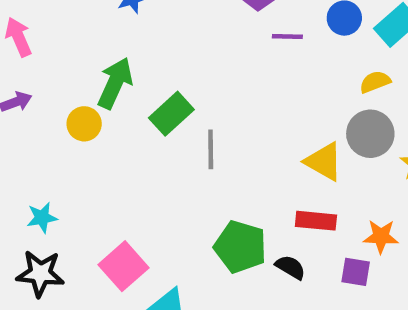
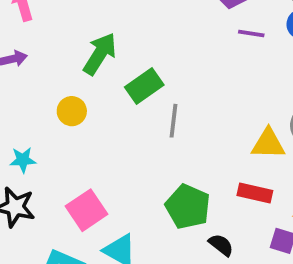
yellow circle: (84, 124) -> (72, 111), moved
yellow triangle: (324, 162) -> (268, 144), turned -36
black semicircle: (290, 267) -> (221, 245), moved

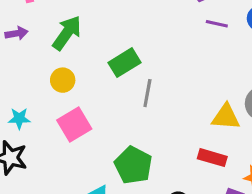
green arrow: (100, 54) -> (67, 33), moved
green pentagon: (188, 207) -> (133, 165), moved
pink square: (87, 210) -> (74, 124), moved

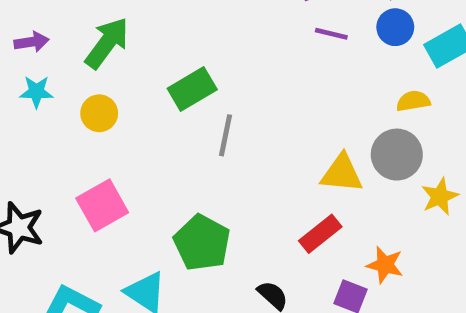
cyan star: (19, 119) -> (36, 92), moved
pink square: (74, 124) -> (102, 205), moved
red rectangle: (212, 158) -> (320, 234), turned -56

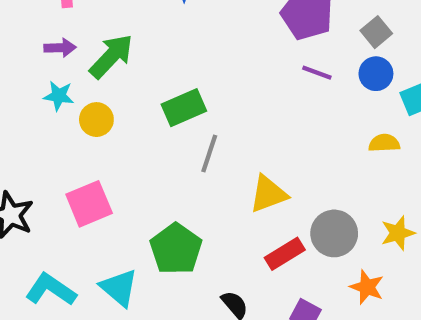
purple arrow: (32, 42) -> (60, 48), moved
cyan star: (36, 92) -> (59, 96), moved
gray circle: (397, 155) -> (334, 233), moved
yellow triangle: (342, 173) -> (268, 194), moved, turned -33
orange star: (385, 265) -> (367, 287), moved

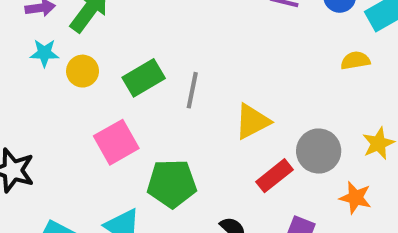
green rectangle: (184, 108) -> (144, 78), moved
pink square: (89, 204) -> (116, 142), moved
green pentagon: (176, 249) -> (172, 184), turned -30

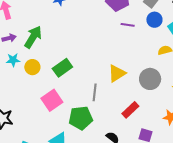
gray line: (192, 90) -> (95, 92), moved
yellow triangle: (252, 121) -> (117, 73), moved
gray circle: (319, 151) -> (150, 79), moved

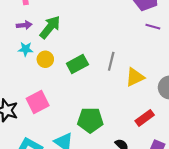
gray line: (95, 92) -> (111, 61), moved
pink square: (52, 100) -> (38, 102), moved

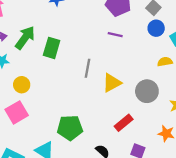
purple line: (153, 27) -> (115, 35), moved
yellow circle: (45, 59) -> (22, 85), moved
green rectangle: (77, 64) -> (52, 48), moved, turned -42

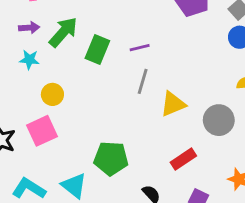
purple line: (115, 35) -> (140, 48), moved, turned -32

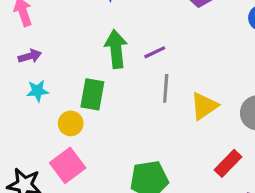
green arrow: (63, 32) -> (116, 49), moved, turned -36
green rectangle: (97, 49) -> (92, 94), moved

